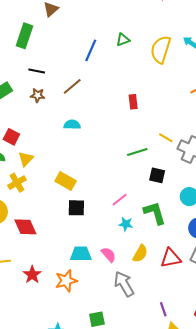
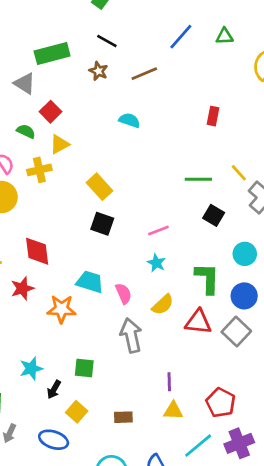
green L-shape: (155, 213) -> (207, 278), moved
red diamond: (25, 227) -> (37, 251), moved

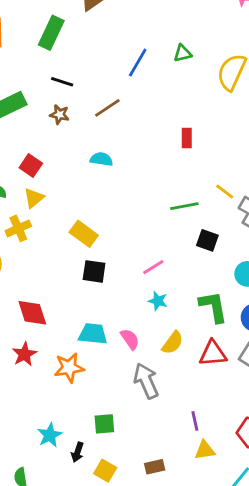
red square: (51, 112) -> (31, 165), moved

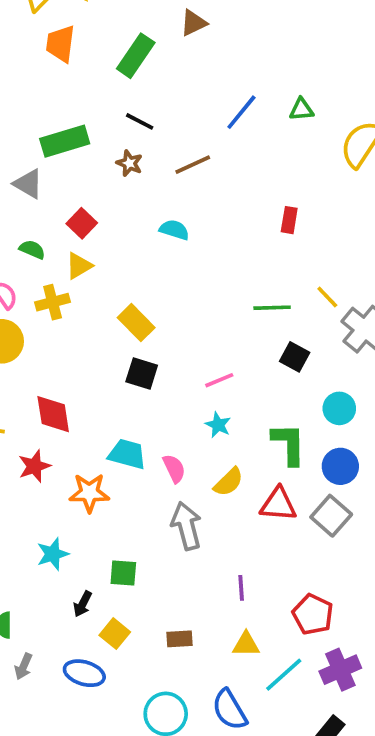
cyan star: (50, 435) -> (53, 554), moved
yellow triangle: (205, 450) -> (246, 644), moved

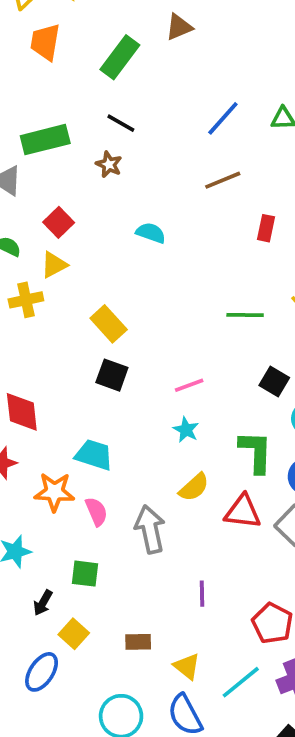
brown line: (193, 165) -> (223, 180), moved
black square: (295, 357) -> (274, 381), moved
pink semicircle: (174, 469) -> (96, 512), moved
yellow triangle: (246, 644) -> (187, 666), moved, turned 36
blue ellipse: (84, 673) -> (42, 672), turned -75

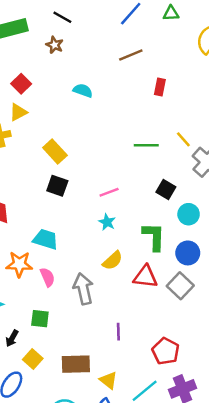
brown rectangle: (138, 642) -> (76, 364), size x1.6

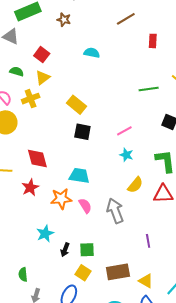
green square: (40, 319) -> (87, 250), moved
black arrow: (12, 338) -> (65, 250), moved

